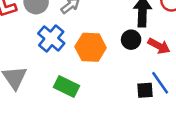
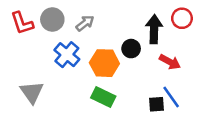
black circle: (131, 40) -> (131, 49), moved
green rectangle: (66, 87) -> (103, 97), moved

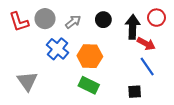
black circle: (131, 49) -> (103, 20), moved
red arrow: (170, 62) -> (146, 44), moved
blue line: (171, 97) -> (147, 67), moved

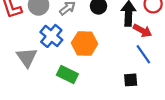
gray triangle: (27, 81) -> (27, 57), moved
green rectangle: (89, 85) -> (67, 75), moved

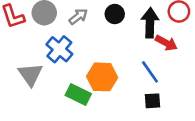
orange hexagon: (85, 43) -> (102, 77), moved
blue line: (143, 54) -> (150, 72), moved

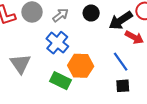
black arrow: (150, 23) -> (121, 20), turned -125
blue cross: (59, 49) -> (57, 43), moved

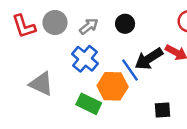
black arrow: (121, 20) -> (149, 59), moved
blue line: (121, 62) -> (130, 70), moved
gray triangle: (20, 64) -> (41, 84), turned -30

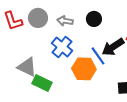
gray arrow: (89, 26) -> (65, 21), turned -133
green rectangle: (89, 104) -> (42, 83), moved

